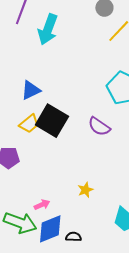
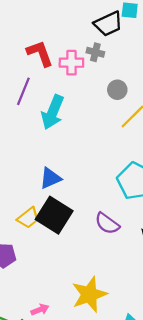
blue triangle: (31, 90) -> (50, 178), moved
yellow star: (85, 190) -> (89, 294), size x2.0

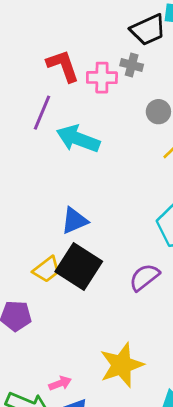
cyan arrow: (53, 112) -> (78, 139), turned 88
purple semicircle: (107, 223) -> (144, 277), turned 105

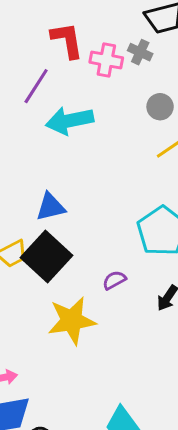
cyan arrow: (78, 139) -> (70, 121), turned -42
purple semicircle: (144, 277) -> (114, 280), size x0.7
yellow star: (122, 365) -> (72, 321), moved

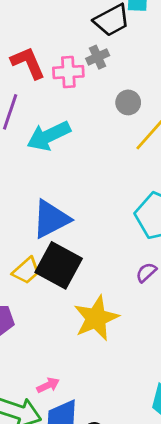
gray cross: (140, 52) -> (98, 57), turned -35
blue triangle: (51, 207) -> (51, 219), size x1.4
purple semicircle: (114, 280) -> (146, 272), moved

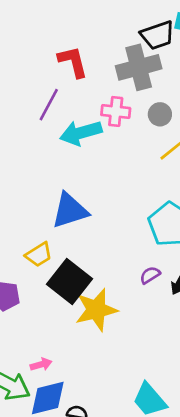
gray cross: (98, 57) -> (139, 67), size x2.0
pink cross: (68, 72) -> (116, 111), moved
black square: (59, 265) -> (70, 282), moved

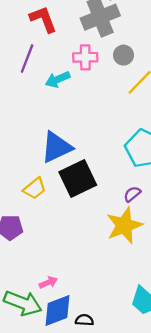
cyan arrow: (81, 133) -> (58, 79), size x0.7
black square: (70, 282) -> (78, 178), moved, turned 33
yellow star: (96, 310) -> (124, 225), moved

